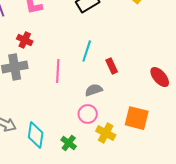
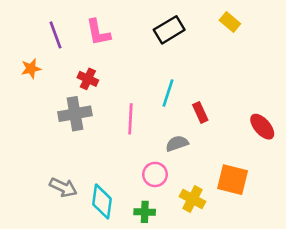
pink circle: (88, 114) -> (155, 174), moved
green cross: (69, 143) -> (145, 212), turned -35

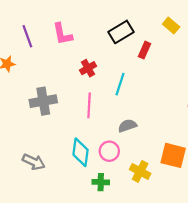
red cross: (88, 79) -> (88, 68), moved, turned 35
red rectangle: (200, 112) -> (144, 50), moved, turned 49
cyan diamond: (102, 202) -> (81, 152), moved

